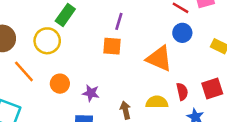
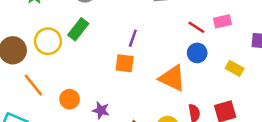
yellow circle: (47, 41) -> (48, 41), moved

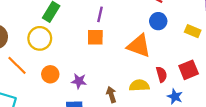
yellow circle: (48, 41) -> (40, 38), moved

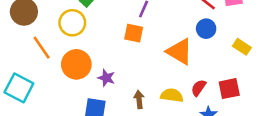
orange circle: (50, 74) -> (76, 64), size x1.5
red semicircle: (162, 74) -> (199, 88), turned -140

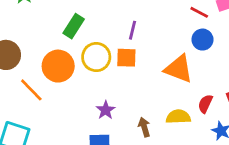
yellow circle: (72, 23) -> (96, 57), moved
orange circle: (76, 64) -> (58, 66), moved
purple star: (106, 78) -> (106, 110), turned 30

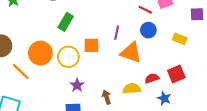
green rectangle: (74, 26) -> (66, 22), moved
purple line: (133, 30) -> (117, 33), moved
yellow circle: (96, 57) -> (68, 57), moved
red semicircle: (205, 104) -> (152, 78), turned 48

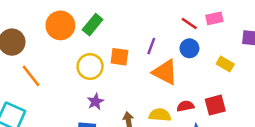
orange circle: (40, 53) -> (60, 25), moved

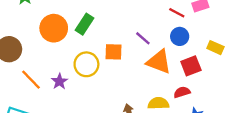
purple line: (151, 46) -> (143, 38), turned -63
purple star: (96, 102) -> (59, 81), moved
red square: (215, 105) -> (191, 66), moved

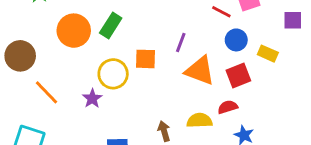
blue circle: (180, 36) -> (236, 40), moved
purple line: (143, 38) -> (181, 43), turned 70
purple star: (59, 81) -> (92, 98), moved

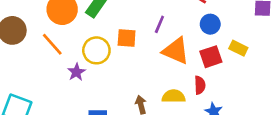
yellow rectangle: (268, 54) -> (238, 48), moved
orange line: (47, 92) -> (52, 44), moved
red semicircle: (228, 107) -> (200, 85), turned 102

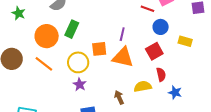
orange triangle: (176, 51) -> (123, 57), moved
red square: (211, 57) -> (154, 51), moved
purple star: (76, 72) -> (80, 84), moved

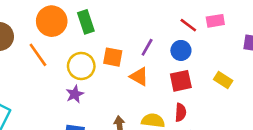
blue circle: (161, 27) -> (181, 50), moved
green rectangle: (72, 29) -> (86, 22), turned -60
orange triangle: (123, 57) -> (139, 76), size x0.7

